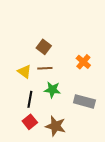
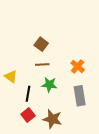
orange cross: (83, 62) -> (78, 66), moved
yellow triangle: (24, 71) -> (11, 77), moved
gray rectangle: (84, 101) -> (80, 96), turned 66

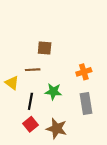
brown square: (41, 44) -> (45, 48), turned -32
brown line: (42, 64) -> (33, 70), moved
orange cross: (78, 66) -> (84, 72), turned 32

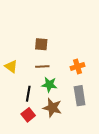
brown line: (33, 70) -> (42, 66), moved
yellow triangle: (12, 83) -> (11, 66), moved
brown star: (57, 129) -> (52, 108), moved

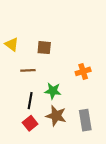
yellow triangle: (11, 66) -> (12, 44), moved
brown line: (42, 66) -> (28, 70), moved
gray rectangle: (80, 96) -> (85, 120), moved

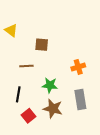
yellow triangle: (12, 44) -> (11, 30), moved
black line: (30, 101) -> (18, 94), moved
gray rectangle: (85, 120) -> (80, 99), moved

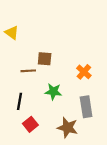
brown square: (42, 45) -> (45, 59), moved
orange cross: (78, 67) -> (84, 72), turned -32
brown star: (53, 109) -> (68, 128), moved

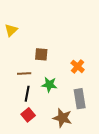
yellow triangle: (12, 33) -> (11, 30), turned 40
brown line: (28, 71) -> (24, 74), moved
black line: (19, 101) -> (27, 94), moved

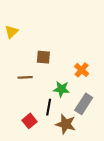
green star: (49, 85) -> (61, 89), moved
black line: (27, 94) -> (49, 107), moved
gray rectangle: (80, 99) -> (84, 104), turned 42

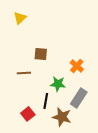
yellow triangle: (11, 32) -> (20, 18), moved

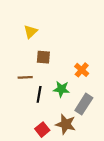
yellow triangle: (20, 18) -> (31, 32), moved
black line: (46, 101) -> (39, 94), moved
red square: (28, 114) -> (42, 130), moved

